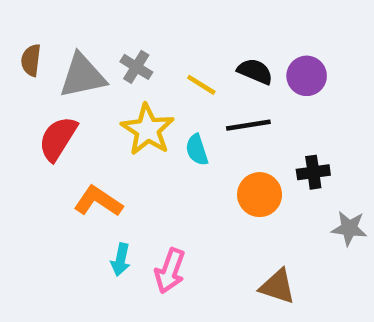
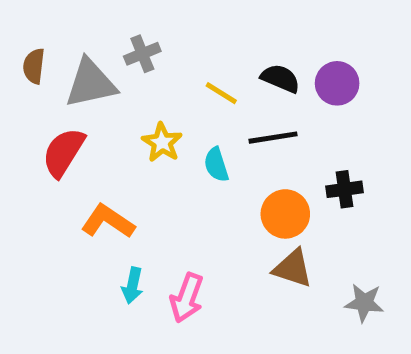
gray cross: (136, 67) -> (142, 54), moved, turned 36
yellow star: (148, 130) -> (162, 142), size x0.7
gray star: (349, 228) -> (364, 303), moved
brown triangle: (277, 286) -> (293, 268), moved

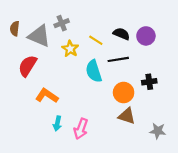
gray triangle: (91, 83) -> (39, 36), turned 35
yellow star: (162, 142) -> (70, 49), moved
cyan semicircle: (216, 165) -> (94, 71), size x1.5

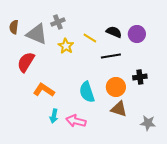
cyan semicircle: (94, 71) -> (87, 92), moved
pink arrow: (81, 129) -> (76, 121), turned 84

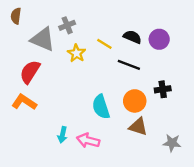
brown semicircle: (14, 27) -> (16, 16), moved
black line: (111, 56) -> (129, 65), turned 30
orange L-shape: (44, 90) -> (24, 102), moved

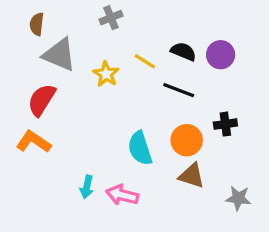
brown semicircle: (16, 16) -> (37, 24), moved
gray cross: (67, 25) -> (111, 18), moved

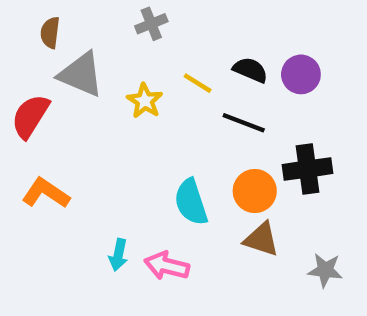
red semicircle: (42, 100) -> (30, 116), moved
black cross: (225, 124) -> (308, 169), size x1.5

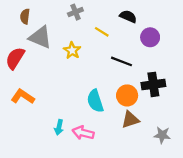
black semicircle: (250, 70) -> (128, 16), moved
yellow line: (198, 83) -> (102, 32), moved
brown triangle: (261, 239) -> (130, 120), turned -36

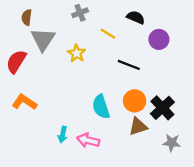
gray triangle: (40, 37) -> (43, 39), turned 40
black cross: (153, 84) -> (162, 108), moved, turned -35

